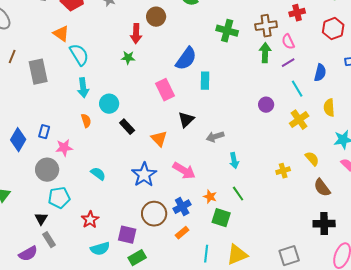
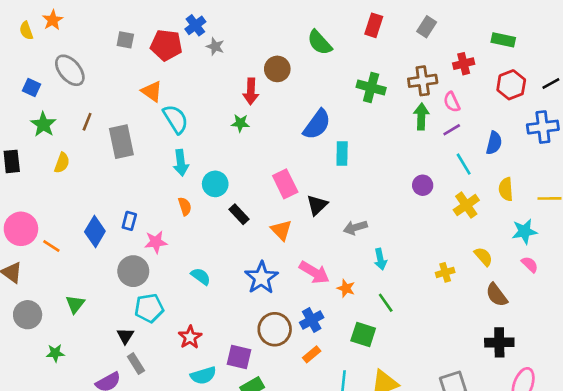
pink rectangle: (165, 90) -> (285, 184), moved
orange star: (210, 197) -> (346, 288), moved

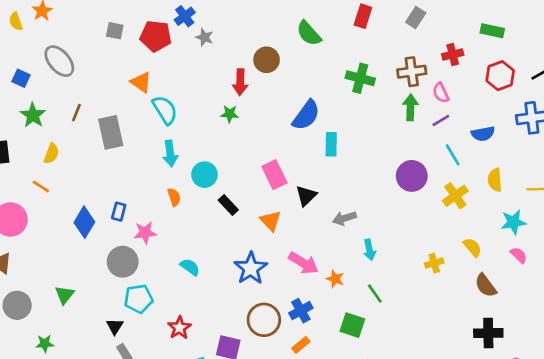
blue semicircle: (494, 143) -> (483, 134), turned 65
purple circle: (423, 185) -> (412, 176), size x1.5
orange line: (51, 246) -> (41, 186), moved

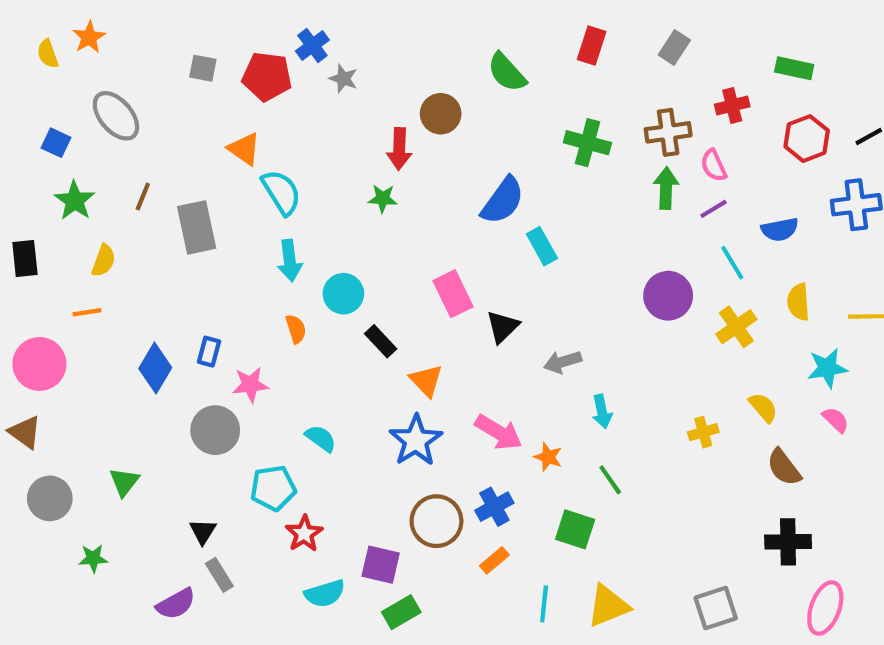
cyan rectangle: (331, 144) -> (542, 246), turned -30
orange line: (41, 186) -> (87, 312), turned -42
orange triangle: (271, 221) -> (426, 381), moved
cyan pentagon: (139, 299) -> (273, 488), moved

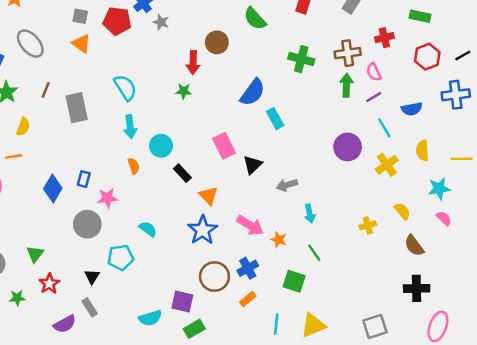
orange triangle: (244, 149) -> (81, 44), moved
black triangle: (203, 531) -> (92, 277), moved
red star: (304, 534) -> (49, 284), moved

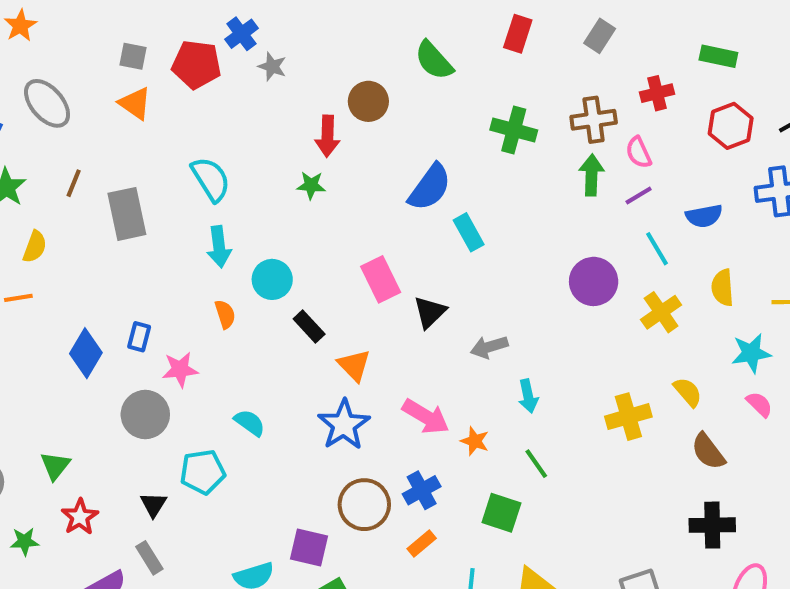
yellow cross: (368, 225) -> (628, 417), size x1.5

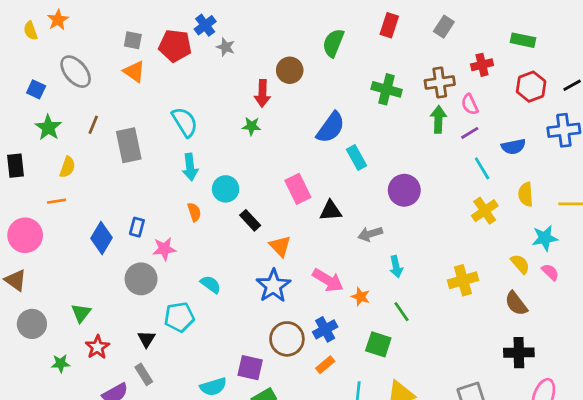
green semicircle: (434, 60) -> (333, 43), turned 64
purple circle: (594, 281) -> (404, 190), moved
black triangle: (430, 312) -> (331, 211), turned 40
yellow semicircle: (688, 392) -> (520, 264), moved

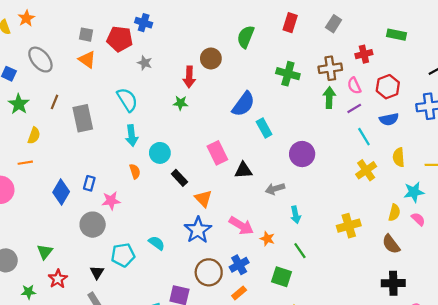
blue cross: (205, 25) -> (144, 23), turned -35
gray star: (226, 47) -> (145, 63), moved
red hexagon: (531, 87) -> (388, 87), moved
yellow semicircle: (520, 264) -> (394, 213), turned 56
cyan semicircle: (211, 284) -> (157, 243), moved

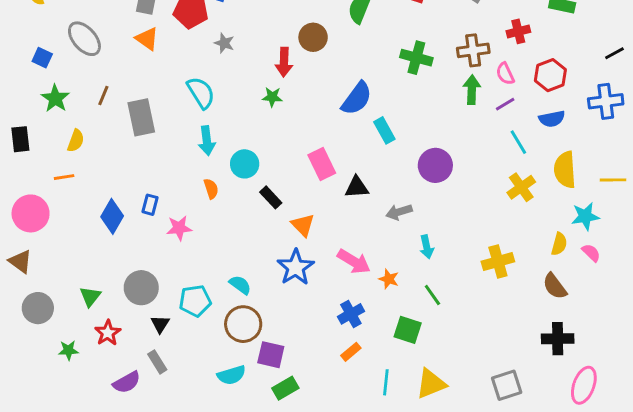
yellow semicircle: (399, 157) -> (565, 170), size x1.4
gray circle: (93, 225) -> (141, 288), moved
brown circle: (209, 272) -> (243, 324), moved

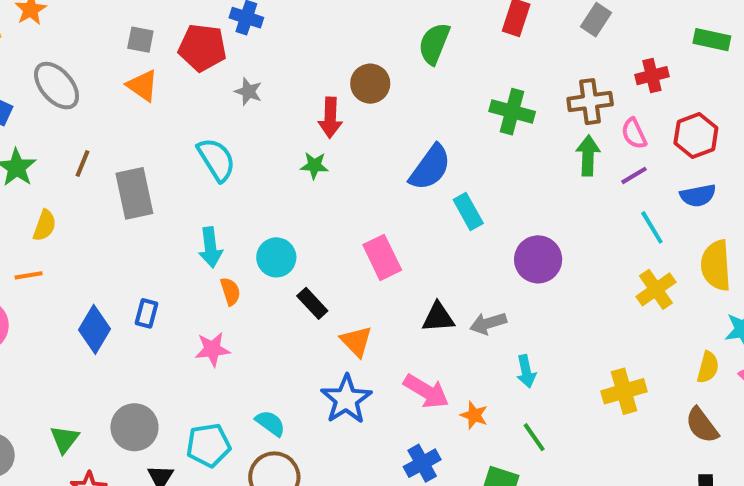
cyan arrow: (207, 141) -> (210, 247), moved
black triangle: (357, 187) -> (438, 317), moved
pink star: (179, 228) -> (212, 349), moved

